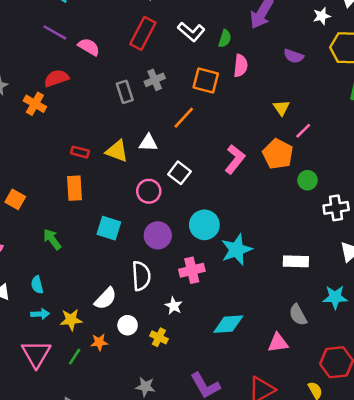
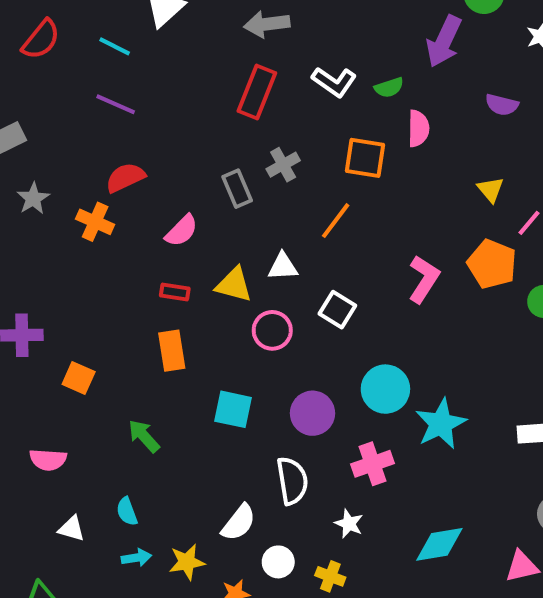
green semicircle: (225, 39) -> (389, 88), turned 60
pink semicircle: (89, 47) -> (182, 231), moved, turned 110
pink circle: (149, 191) -> (272, 330), moved

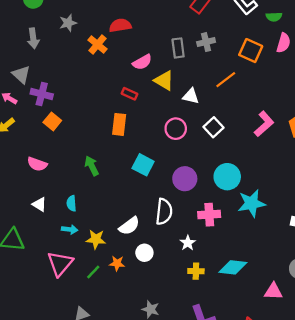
yellow triangle: (234, 285) -> (164, 81), moved
orange square: (79, 378) -> (52, 121), moved
yellow cross: (330, 576) -> (196, 271), moved, turned -35

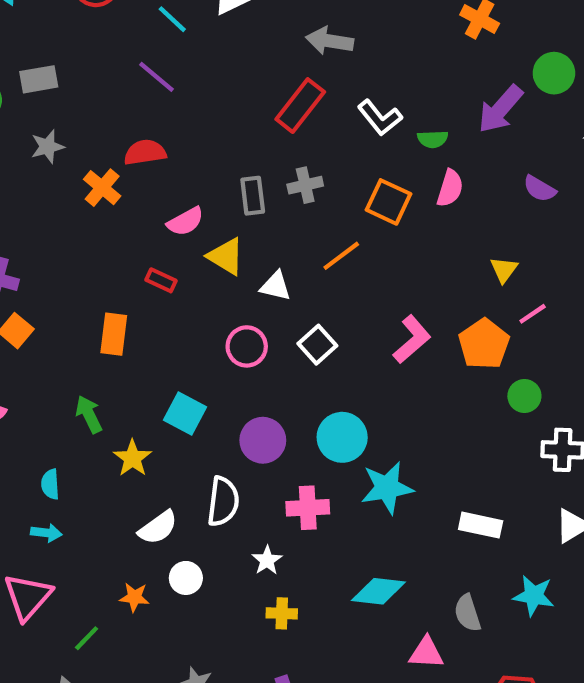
orange rectangle: (119, 124) -> (114, 334), moved
yellow star: (96, 239) -> (132, 458), moved, turned 30
cyan diamond: (233, 267) -> (378, 591), moved
green line: (93, 272) -> (87, 638), moved

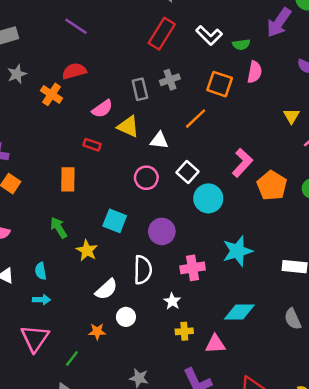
orange pentagon: (484, 344) -> (272, 185), moved
cyan circle: (342, 437) -> (208, 198), moved
pink triangle: (426, 653) -> (215, 344), moved

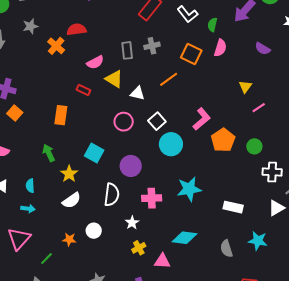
green semicircle: (241, 44) -> (212, 25), turned 104
white semicircle: (106, 289) -> (72, 200), moved
yellow cross: (184, 331) -> (139, 248), turned -32

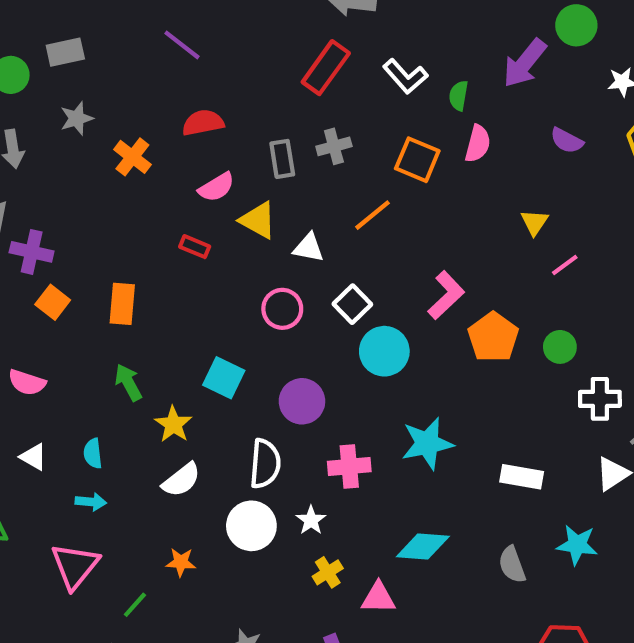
red semicircle: (76, 29) -> (203, 123), moved
orange rectangle: (61, 115) -> (122, 304), moved
white circle: (94, 231) -> (251, 526), moved, size x1.5

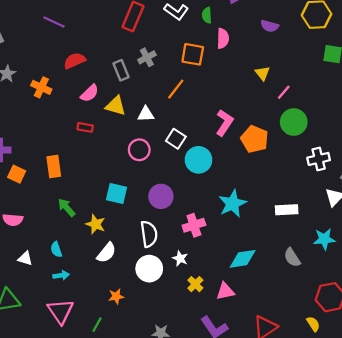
green circle: (560, 347) -> (294, 122), moved, size x1.5

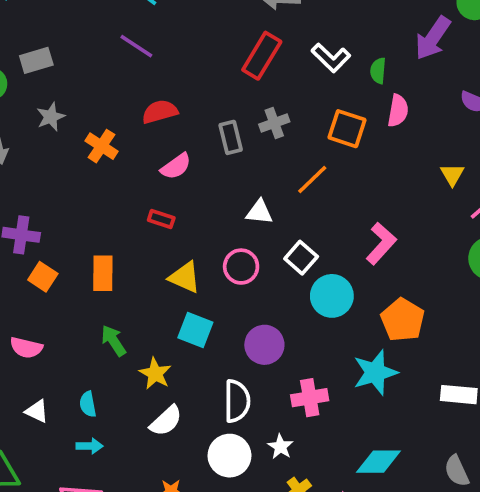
yellow triangle: (116, 106) -> (185, 277), moved
orange pentagon: (255, 139) -> (403, 320), moved

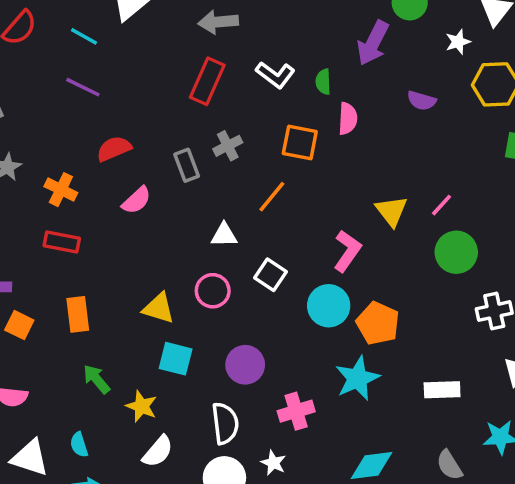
yellow triangle: (452, 175) -> (391, 211), moved, size x1.4
red rectangle: (161, 219) -> (62, 242), moved, size x1.4
cyan circle: (332, 296) -> (329, 306), moved
white triangle: (37, 411) -> (30, 458), size x1.6

